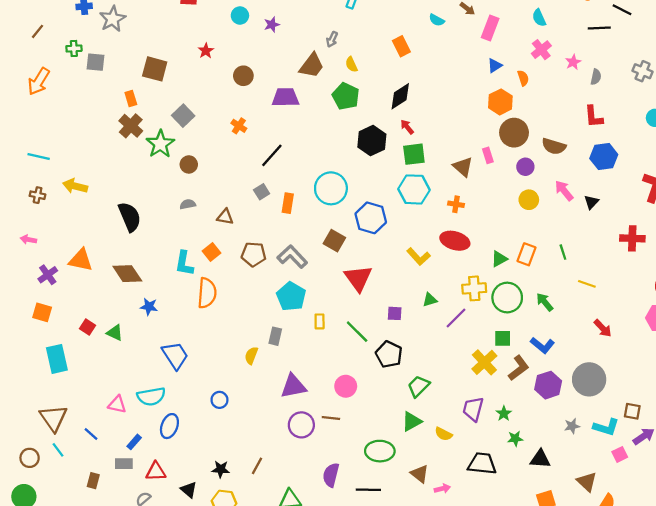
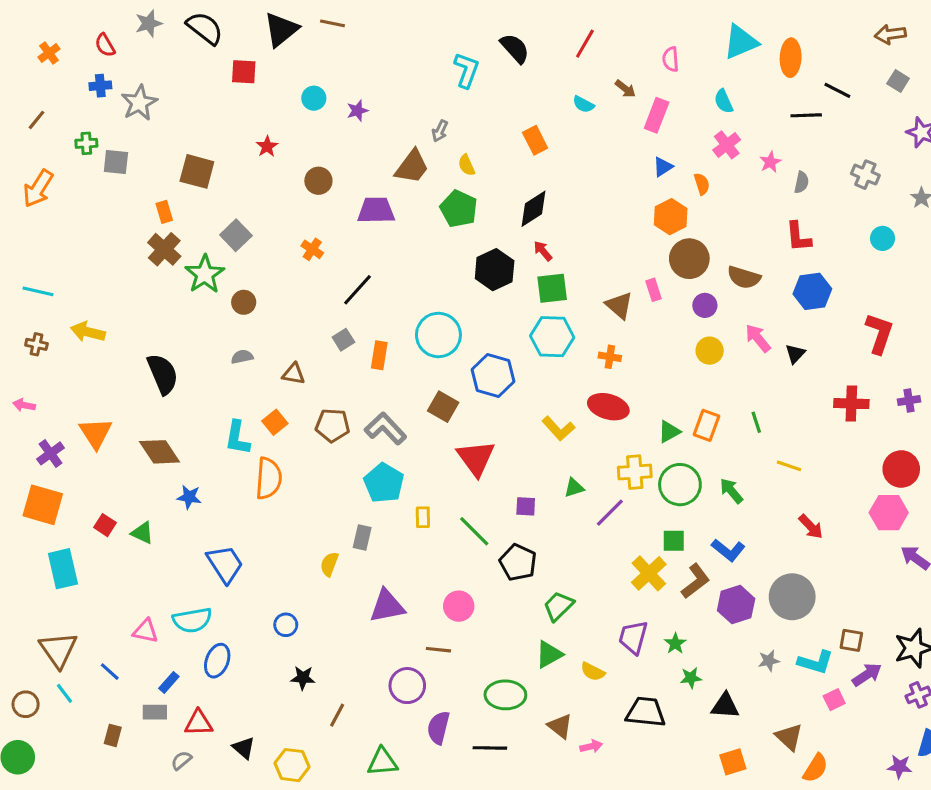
orange triangle: (81, 260) -> (96, 433), turned 45
orange square: (42, 312) -> (43, 505), size x1.5
purple circle: (301, 425) -> (407, 686), moved
black star: (221, 469) -> (303, 678), moved

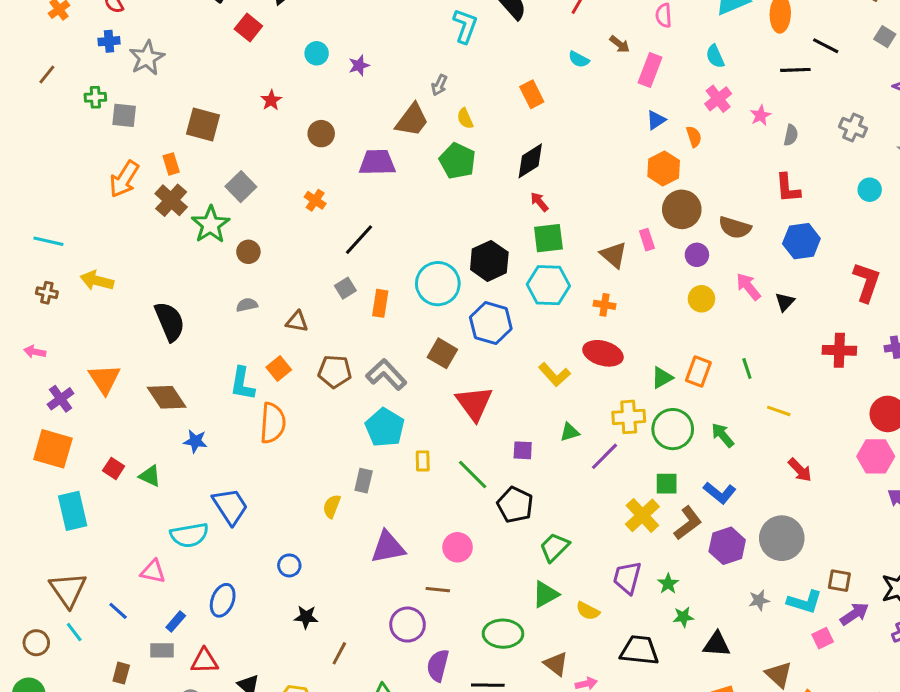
red square: (244, 72) -> (248, 28), turned 36
orange arrow: (38, 189) -> (124, 179), moved
black hexagon: (495, 270) -> (489, 261), moved
cyan semicircle: (192, 620) -> (189, 535), moved

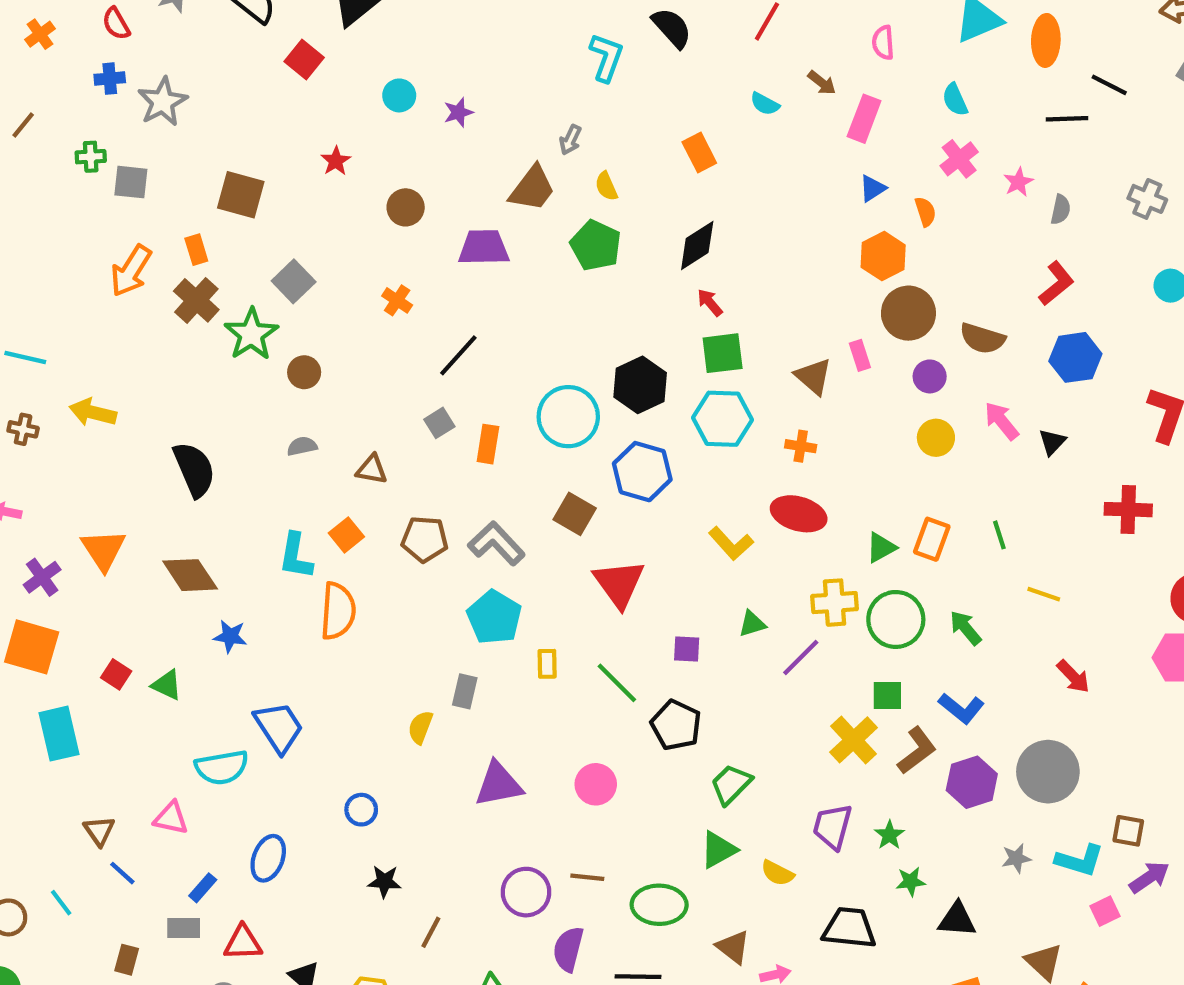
red L-shape: (788, 188) -> (1056, 283), turned -124
brown triangle: (68, 590) -> (99, 831), moved, size x0.6
brown line: (438, 590) -> (587, 877), moved

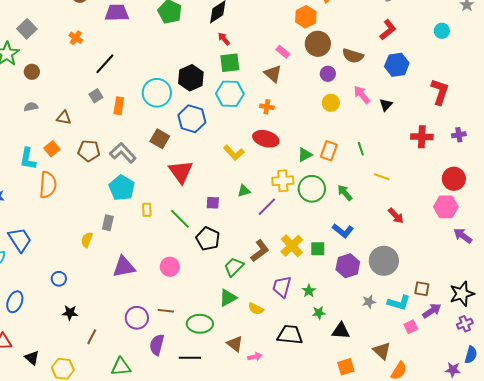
pink rectangle: (860, 355) -> (283, 52), moved, turned -32
green square: (887, 696) -> (318, 249), moved
brown L-shape: (917, 750) -> (260, 251), moved

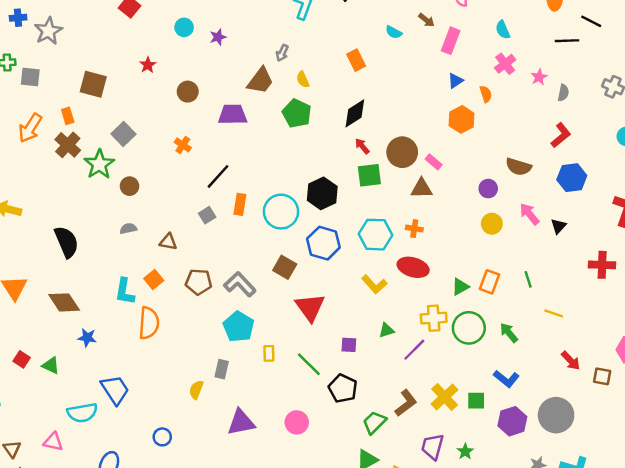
brown circle: (318, 44) -> (402, 152), moved
brown triangle: (273, 74) -> (422, 189), turned -42
cyan hexagon: (230, 94) -> (376, 235), moved
orange rectangle: (119, 106) -> (240, 204), moved
brown square: (422, 289) -> (602, 376), moved

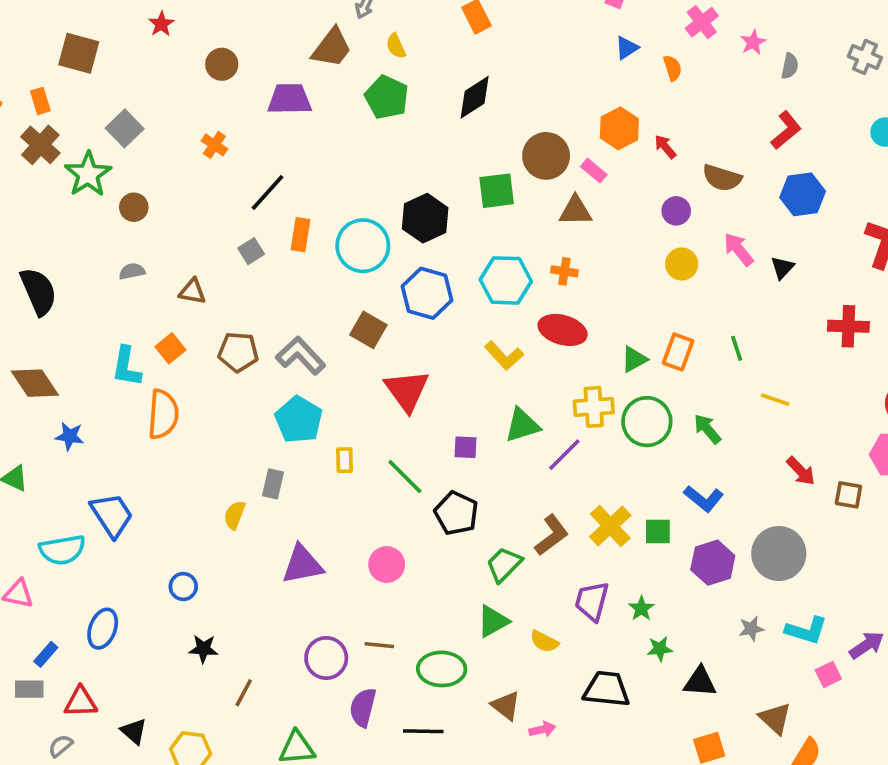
orange hexagon: (462, 119) -> (619, 128), moved
red arrow: (362, 146) -> (665, 147), moved
green triangle: (386, 330) -> (522, 425), size x1.5

